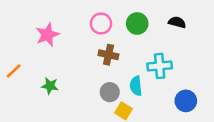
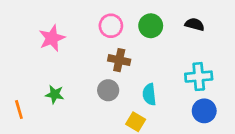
cyan cross: (160, 66) -> (199, 77), moved
orange line: (14, 71) -> (19, 109), moved, turned -63
gray circle: (110, 92) -> (108, 90), moved

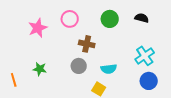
pink circle: (111, 26) -> (70, 19), moved
cyan cross: (199, 77) -> (145, 56), turned -30
cyan semicircle: (149, 94) -> (109, 69), turned -91

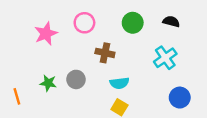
cyan cross: (145, 56) -> (165, 58), moved
gray circle: (79, 66) -> (76, 79), moved
cyan semicircle: (109, 69) -> (119, 83), moved

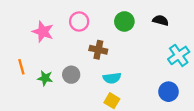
pink star: (46, 34) -> (43, 32), turned -30
cyan cross: (165, 58) -> (179, 55), moved
orange line: (17, 96) -> (21, 67), moved

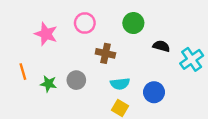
black semicircle: (161, 20) -> (161, 46), moved
blue circle: (169, 92) -> (154, 92), moved

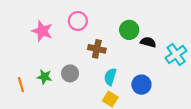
green circle: (133, 23) -> (129, 30), moved
orange line: (23, 72) -> (21, 85), moved
cyan semicircle: (120, 84) -> (110, 77), turned 114

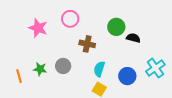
cyan cross: (176, 54) -> (155, 68), moved

